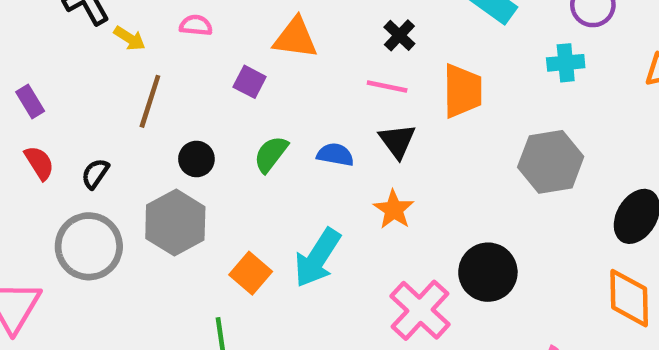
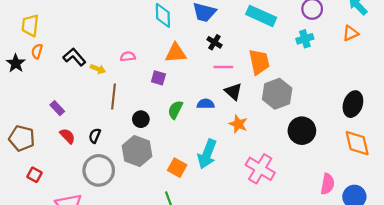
black cross: (399, 35) -> (214, 42), moved
gray hexagon: (551, 162) -> (277, 94), moved
black circle: (488, 272) -> (302, 131), moved

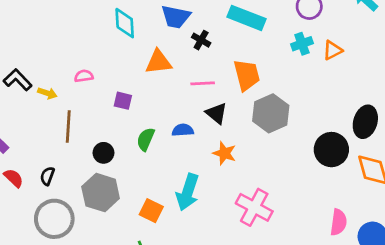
orange triangle: (350, 33) -> (333, 50), moved
black cross: (214, 42) -> (201, 40), moved
orange triangle: (176, 53) -> (158, 62), moved
black circle: (302, 131) -> (331, 150), moved

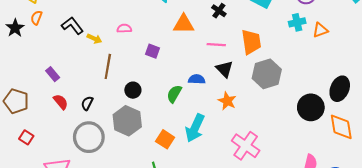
green semicircle: (146, 139) -> (174, 94), moved

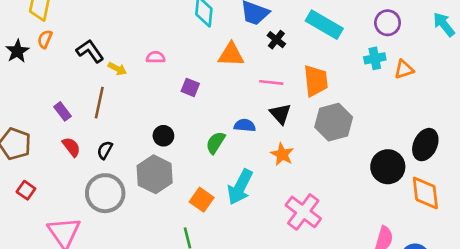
brown line: (108, 66) -> (99, 103), moved

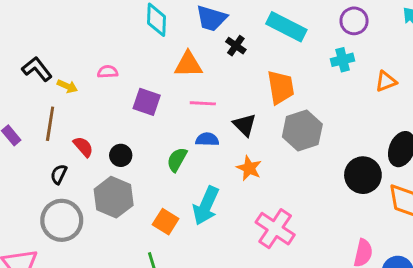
orange triangle: (404, 69) -> (386, 81), moved
pink line: (271, 82) -> (203, 103), moved
purple square: (190, 87) -> (147, 102), size x1.4
red semicircle: (71, 147) -> (83, 147), moved

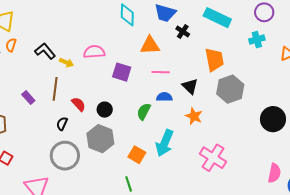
pink semicircle: (108, 72) -> (94, 52), size x1.5

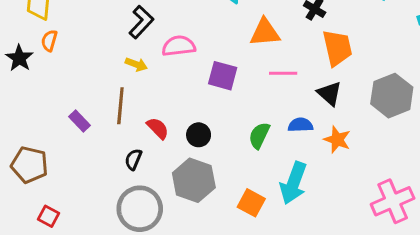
black L-shape: (45, 51) -> (141, 22), moved, turned 85
orange trapezoid: (214, 60) -> (337, 48), moved
blue semicircle: (164, 97) -> (300, 125), moved
pink cross: (213, 158) -> (393, 201), moved, turned 36

